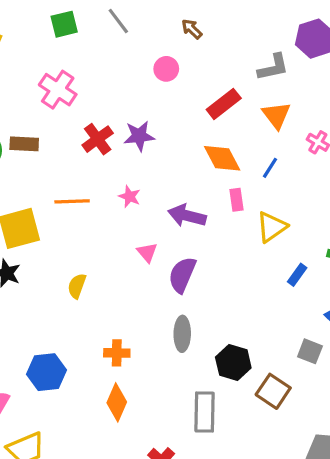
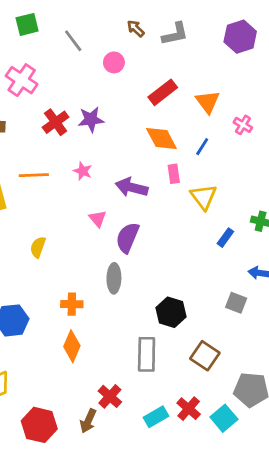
gray line: (118, 21) -> (73, 41), moved
gray L-shape: (273, 67) -> (175, 34), moved
yellow triangle: (272, 227) -> (204, 197), turned -32
gray ellipse: (182, 334) -> (114, 278), moved
brown square: (273, 391) -> (205, 356), moved

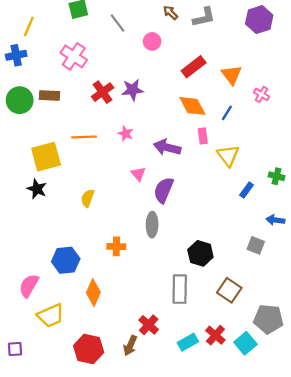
orange diamond: (72, 346) -> (93, 293), moved

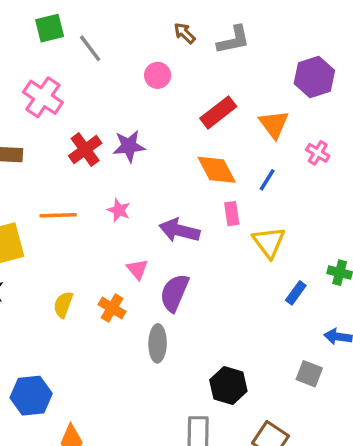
purple hexagon: (259, 20) -> (314, 77), moved
gray line: (118, 23) -> (90, 48), moved
orange cross: (116, 246) -> (112, 308), moved, turned 30

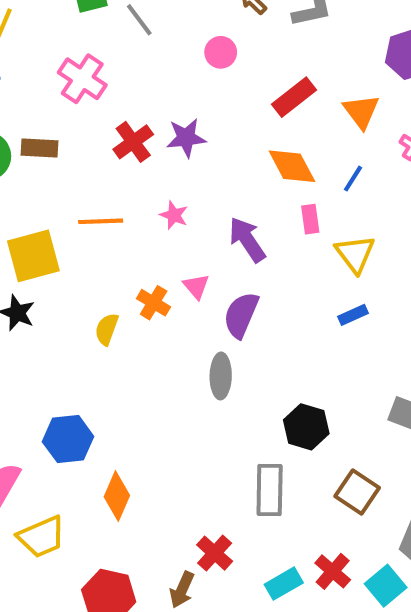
purple arrow: (179, 230) -> (247, 240), turned 42
blue rectangle: (296, 293) -> (353, 315), moved, turned 30
orange cross: (112, 308) -> (154, 303), moved

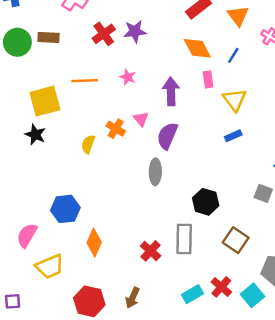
purple arrow: (247, 240) -> (171, 91), turned 32
red cross: (215, 553) -> (151, 251), moved

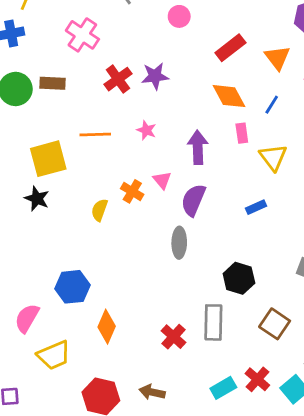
blue rectangle: (233, 136) -> (256, 207), moved
brown arrow: (133, 298) -> (152, 392), turned 78

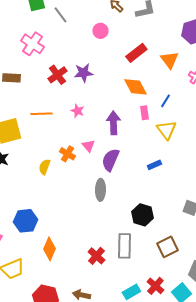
blue line: (272, 105) -> (165, 101), moved
brown square: (275, 324) -> (167, 247), turned 30

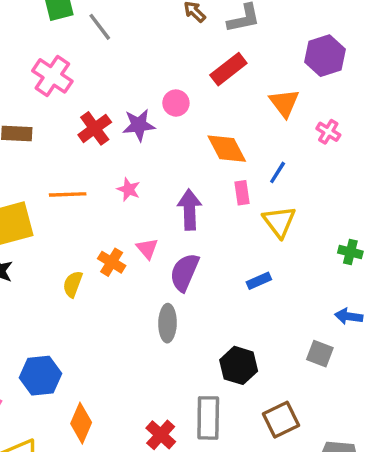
pink circle: (100, 31) -> (176, 103), moved
red rectangle: (136, 53) -> (228, 69), moved

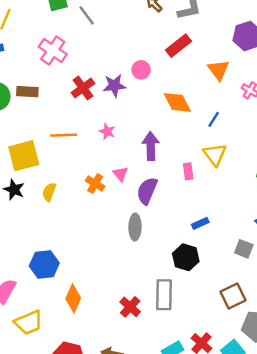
pink rectangle: (242, 193) -> (188, 171), moved
blue rectangle: (259, 281) -> (200, 223), moved
yellow semicircle: (73, 284) -> (49, 192), moved
brown square: (281, 420) -> (233, 296), moved

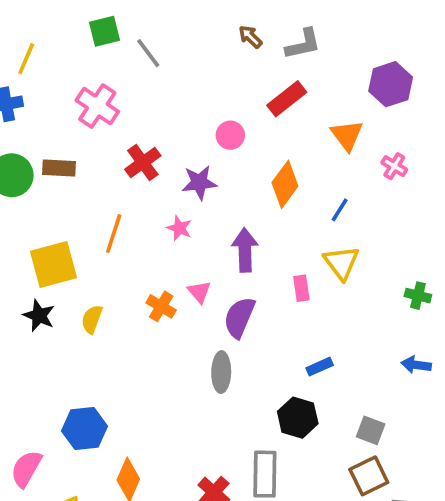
purple star: (114, 86) -> (199, 183), moved
orange diamond: (177, 102) -> (285, 184), turned 64
orange line: (64, 135) -> (114, 234), turned -70
gray square: (244, 249) -> (371, 430), moved

